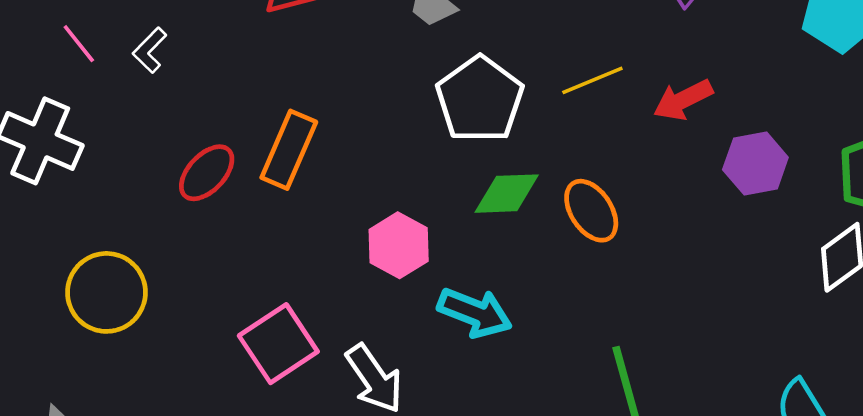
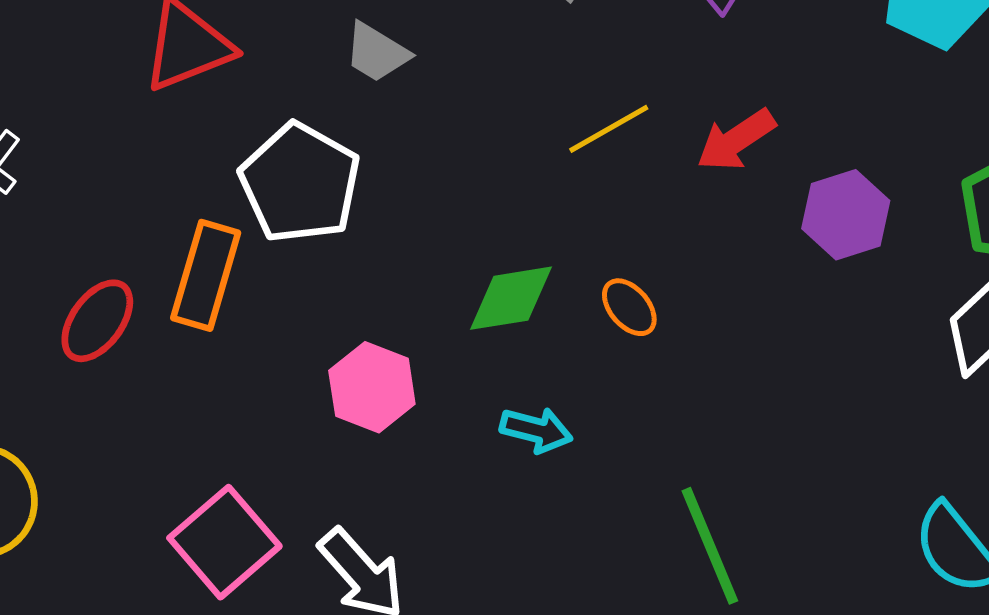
white pentagon: (480, 99) -> (300, 183), moved
orange ellipse: (591, 211) -> (629, 307), size x0.7
cyan arrow: (475, 313) -> (536, 430), moved, size x0.7

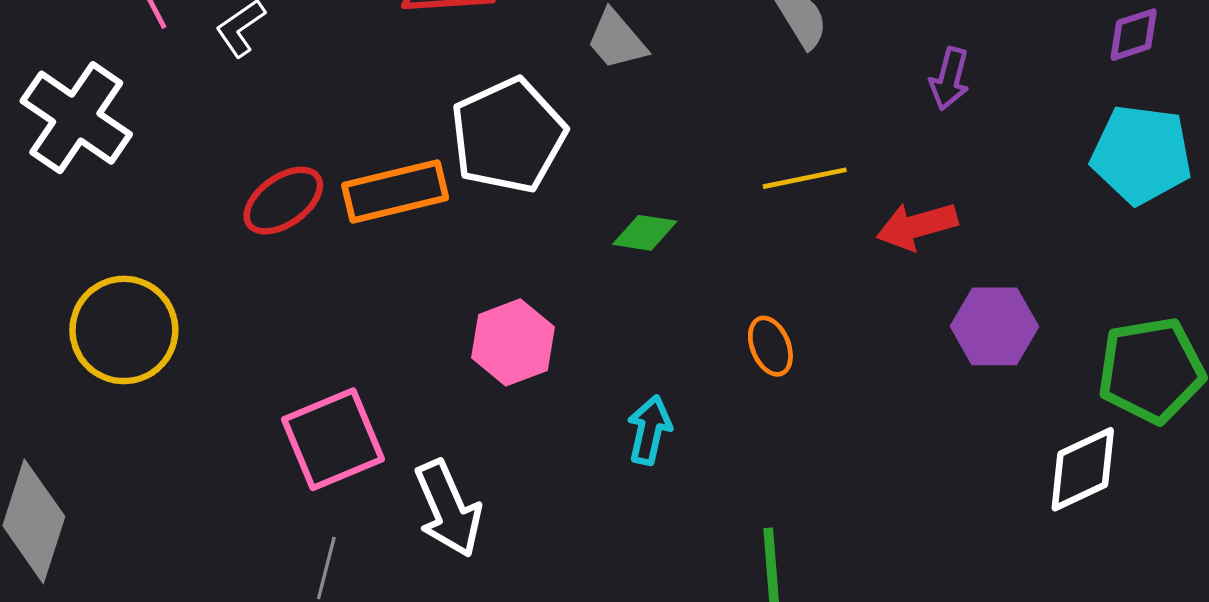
orange rectangle: (206, 275) -> (395, 191), turned 42
green diamond: (511, 298) -> (645, 233), moved, size x0.7
cyan arrow: (536, 430) -> (649, 430), turned -110

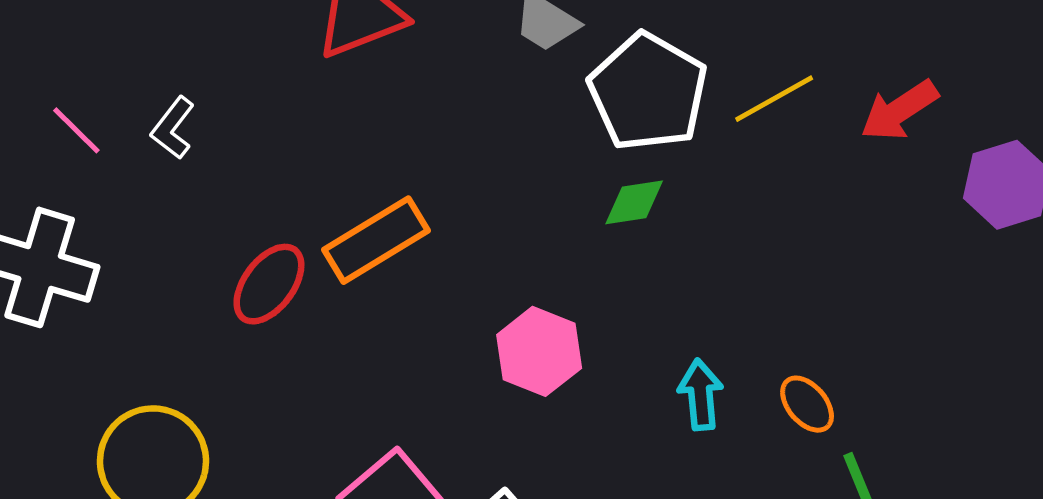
white pentagon: (508, 136) -> (648, 92), moved
orange ellipse: (770, 346) -> (807, 404), moved

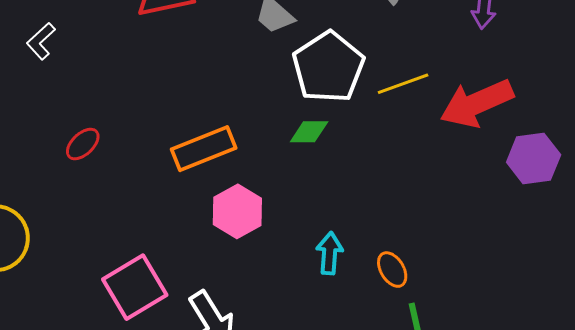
red arrow: (899, 110) -> (477, 103), size x1.5
orange rectangle: (376, 240) -> (204, 149), moved
red ellipse: (269, 284) -> (83, 144), size x0.7

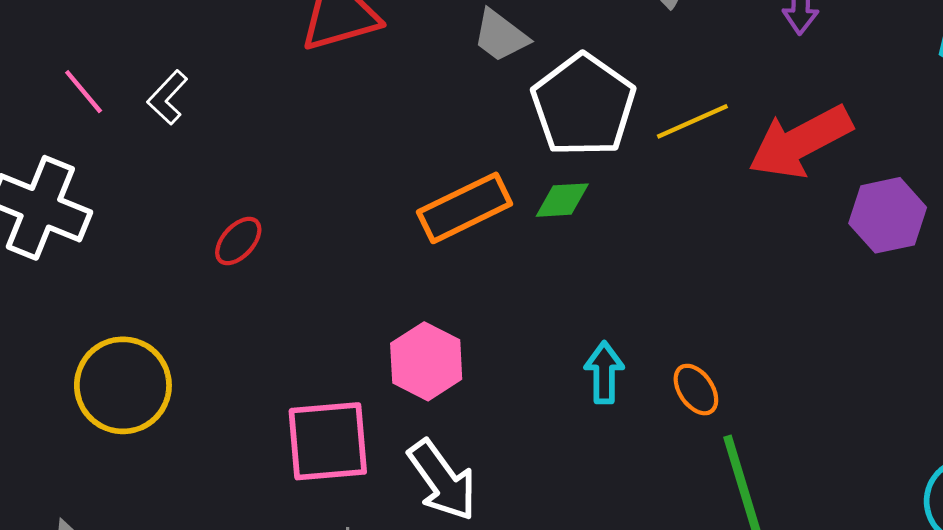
orange rectangle: (204, 149) -> (465, 208), moved
pink hexagon: (237, 211) -> (426, 361), moved
pink square: (135, 287) -> (328, 441), turned 30

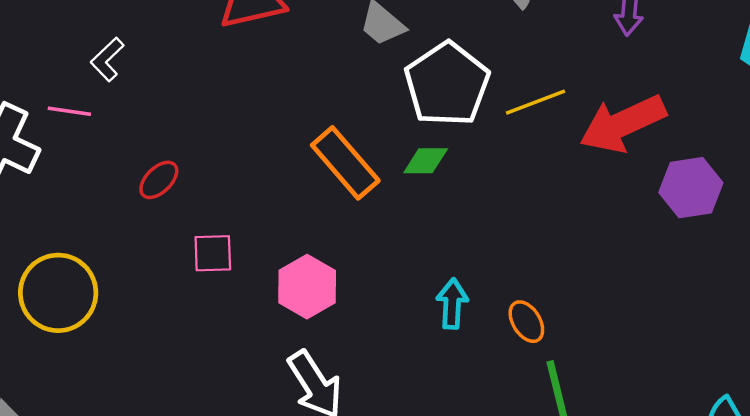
pink line: (84, 92) -> (69, 111), moved, turned -45
orange rectangle: (465, 208) -> (345, 163), turned 72
pink square: (328, 441) -> (213, 253), moved, size x0.6

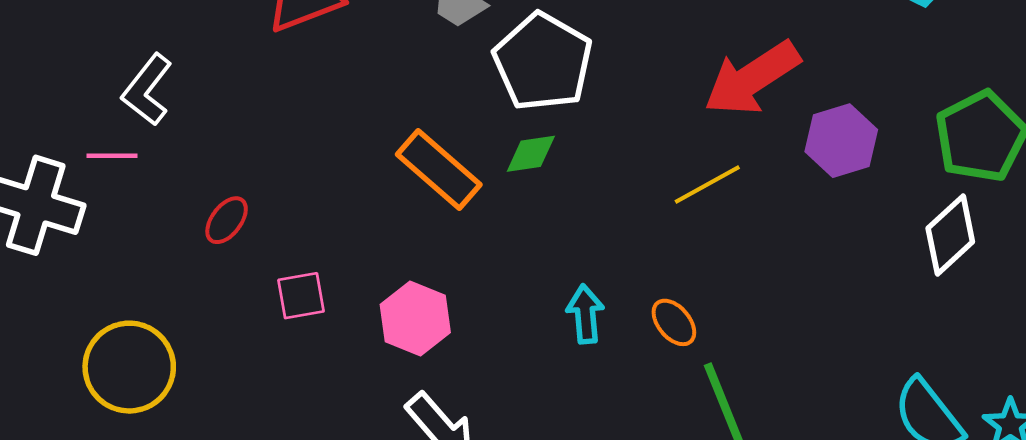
white L-shape: (107, 59) -> (147, 90), size x1.4
yellow line: (535, 102) -> (707, 185), moved

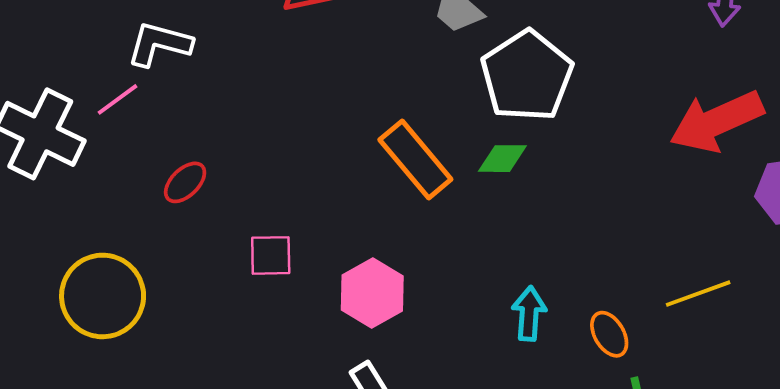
white L-shape: (147, 90) -> (159, 44), turned 58
pink line: (112, 156) -> (117, 99), turned -45
yellow line: (707, 185) -> (698, 294), moved
red ellipse: (227, 220) -> (185, 182), moved

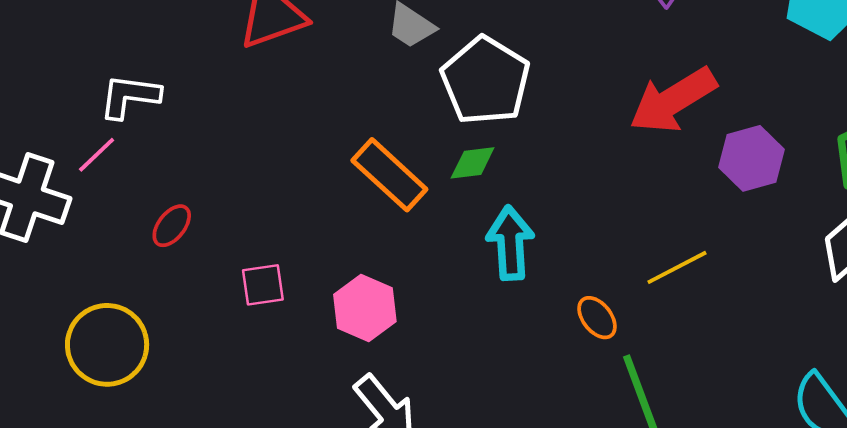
cyan arrow: (529, 314) -> (510, 243), moved, size x1.4

